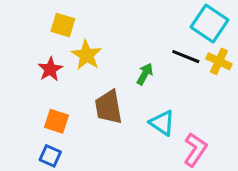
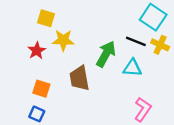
yellow star: (86, 55) -> (63, 40), turned -30
green arrow: (145, 74) -> (106, 54), size x1.6
cyan triangle: (162, 123) -> (132, 68), moved, turned -30

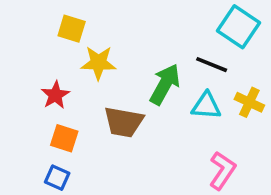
yellow cross: (160, 45) -> (249, 102), moved
red star: (37, 51) -> (55, 95), moved
brown trapezoid: (79, 78) -> (124, 122), turned -70

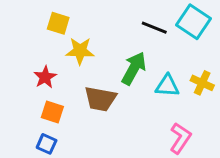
black line: (212, 65) -> (154, 28), moved

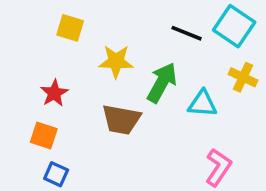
yellow star: (80, 51) -> (116, 61), moved
yellow cross: (202, 83) -> (243, 77), moved
orange square: (52, 112) -> (44, 135), moved

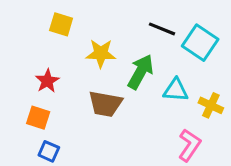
cyan square: (234, 26) -> (200, 43), moved
yellow cross: (243, 77) -> (211, 105), moved

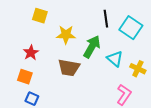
black line: (162, 29) -> (106, 19), turned 60
cyan triangle: (176, 90) -> (115, 59), turned 36

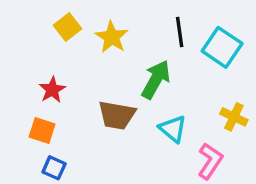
yellow square: (40, 16) -> (68, 27), turned 35
yellow star: (66, 35) -> (112, 37), moved, turned 30
cyan triangle: (115, 59) -> (173, 129), moved

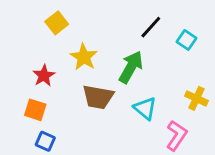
black line: (180, 32) -> (151, 27), turned 50
yellow star: (112, 37) -> (84, 57), moved
cyan square: (222, 47) -> (186, 40), size x0.6

